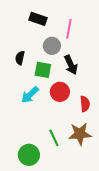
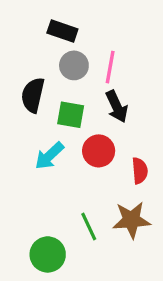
pink line: (69, 29) -> (110, 67), moved
gray circle: (52, 46) -> (74, 65), moved
black semicircle: (20, 58) -> (33, 95), size x1.5

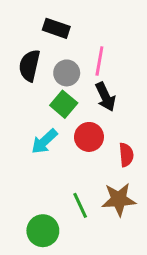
gray circle: (74, 65) -> (67, 73), moved
black semicircle: (33, 95) -> (29, 65), moved
green square: (71, 115) -> (64, 104), turned 30

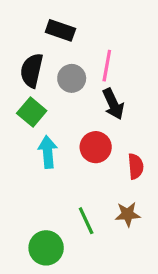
green square: (64, 104) -> (32, 112), moved
cyan arrow: (44, 141) -> (48, 152), turned 128
brown star: (119, 199) -> (128, 214), size x0.7

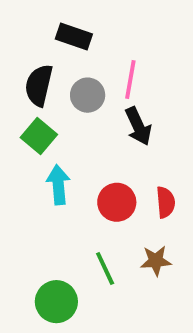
red circle: (96, 147) -> (117, 202), moved

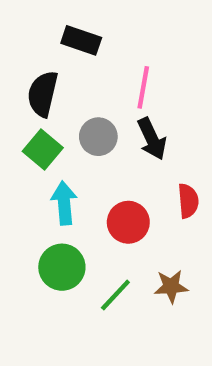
gray circle: (88, 95) -> (98, 137), moved
red semicircle: (166, 202) -> (188, 201), moved
green line: (105, 268) -> (115, 295), turned 68
green circle: (56, 302) -> (62, 267), moved

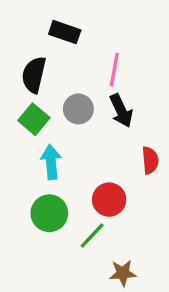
red circle: (128, 222) -> (109, 200), moved
brown star: (171, 286) -> (123, 273), moved

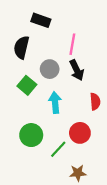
green square: (34, 119) -> (27, 85), moved
cyan arrow: (51, 162) -> (55, 103), moved
red circle: (109, 200) -> (80, 133), moved

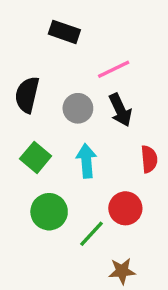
pink line: (72, 44) -> (114, 69), turned 54
black semicircle: (21, 47) -> (27, 95), moved
green square: (27, 85) -> (36, 157), moved

